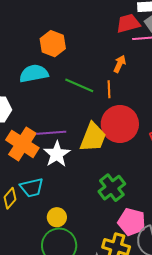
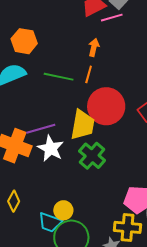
orange line: (109, 89) -> (89, 74), turned 30
cyan trapezoid: (32, 188) -> (50, 222), moved, turned 45
green cross: (112, 188) -> (92, 156), moved

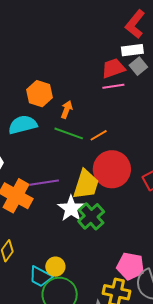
pink line: (112, 18) -> (113, 86), moved
orange arrow: (94, 47) -> (67, 110), moved
orange line: (89, 74) -> (99, 135), turned 36
white star: (51, 149) -> (71, 208), moved

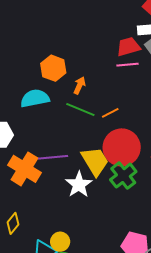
yellow trapezoid: (86, 184) -> (95, 161), turned -52
green cross: (91, 216) -> (123, 176), moved

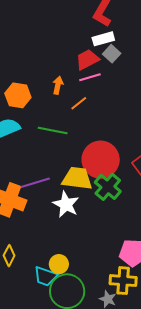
orange arrow: (79, 85) -> (58, 85), moved
orange line: (110, 113) -> (79, 103), moved
yellow trapezoid: (95, 161) -> (77, 178), turned -40

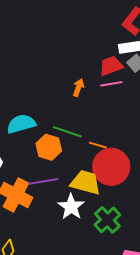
orange hexagon: (18, 95) -> (49, 147), moved
orange line: (79, 103) -> (98, 145), moved, turned 48
green cross: (108, 187) -> (107, 220), moved

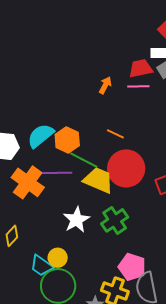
cyan semicircle: (21, 124) -> (41, 136), moved, turned -32
green line: (67, 132) -> (84, 160), moved
orange line: (98, 145) -> (115, 134), moved
white star: (71, 207) -> (76, 220), moved

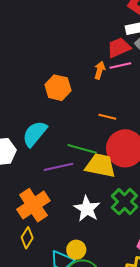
orange arrow: (105, 85) -> (100, 70), moved
orange hexagon: (67, 140) -> (58, 88), moved
orange cross: (28, 182) -> (33, 205), moved, turned 32

